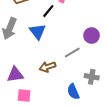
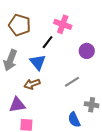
purple circle: (92, 36) -> (87, 51), moved
brown arrow: (48, 67) -> (32, 84), moved

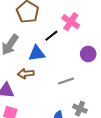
blue triangle: (38, 62) -> (37, 53), turned 48

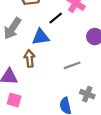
brown arrow: (26, 74) -> (30, 58), turned 91

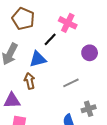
gray cross: (87, 94) -> (89, 109), turned -32

